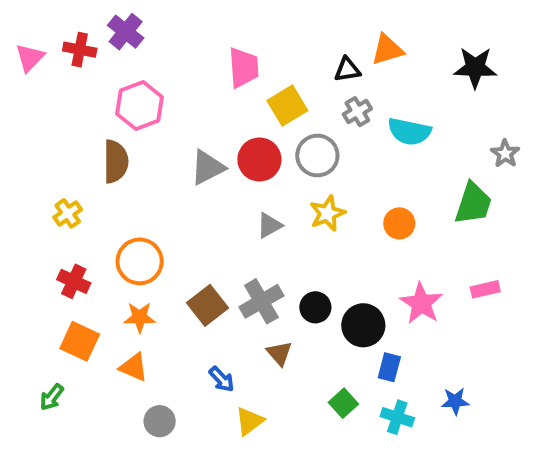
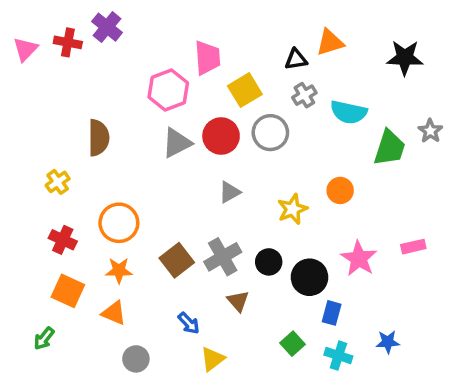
pink hexagon: (140, 106) -> (168, 90), moved
green trapezoid: (473, 203) -> (389, 148), moved
yellow star: (327, 213) -> (292, 209), moved

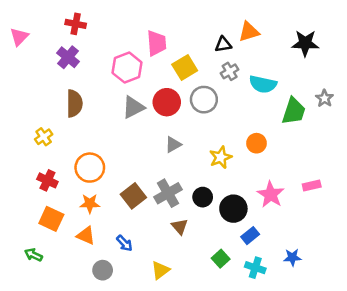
purple cross: (107, 27) -> (68, 57), moved
red cross: (68, 42) -> (76, 24), moved
blue rectangle: (332, 313) -> (250, 236), turned 36
blue arrow: (189, 323) -> (124, 243), moved
green arrow: (44, 339) -> (33, 255), turned 78

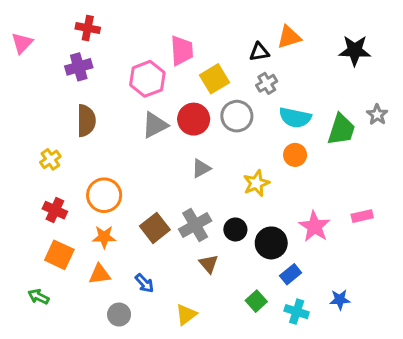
purple cross: (68, 57) -> (79, 67), turned 35
cyan semicircle: (263, 84) -> (295, 118), moved
orange circle: (257, 143) -> (295, 155), moved
orange triangle: (86, 236) -> (100, 274), turned -30

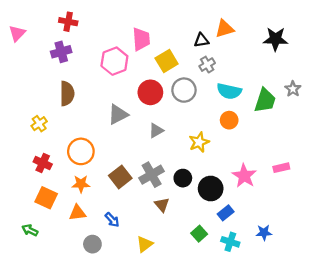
gray triangle: (155, 125) -> (118, 114), moved

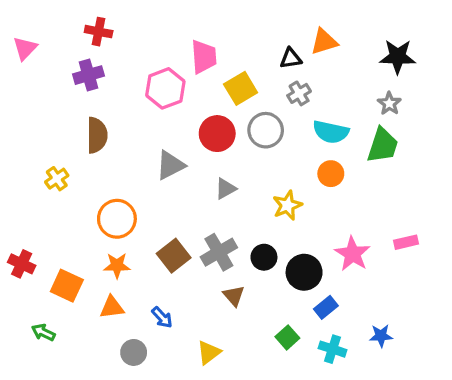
gray star: (293, 89) -> (389, 103), moved
red cross: (43, 163) -> (22, 264), moved

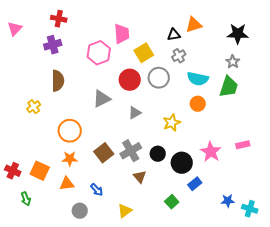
red cross: (22, 264) -> (13, 171), moved
green arrow: (43, 332) -> (26, 199), turned -136
cyan cross: (332, 349) -> (250, 209), moved

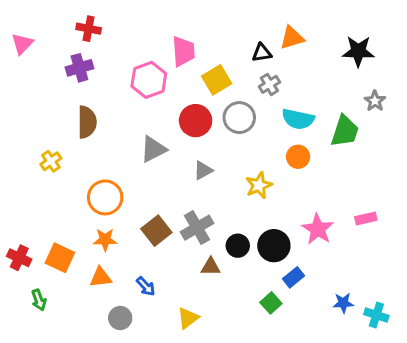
gray star: (233, 62) -> (375, 101), moved
black circle: (158, 154) -> (238, 246), moved
brown triangle: (140, 177) -> (211, 267), turned -48
green square: (172, 202) -> (271, 303), moved

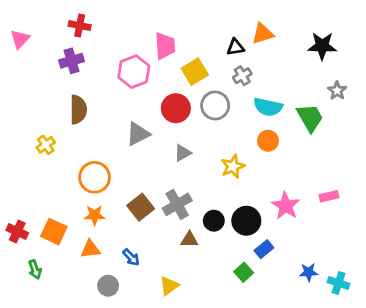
green trapezoid: (345, 131) -> (310, 118), turned -48

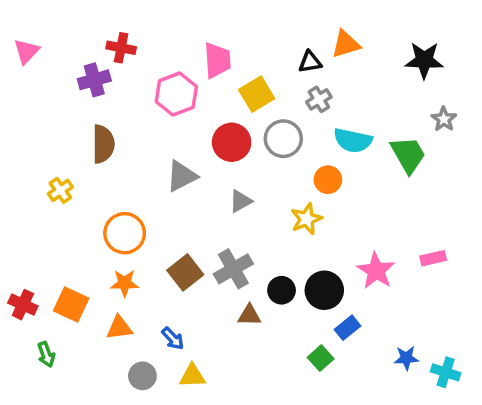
red cross: (80, 26) -> (121, 48), moved
orange circle: (268, 141) -> (328, 180), moved
yellow triangle: (169, 286) -> (192, 376), moved, turned 35

